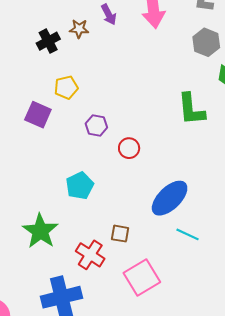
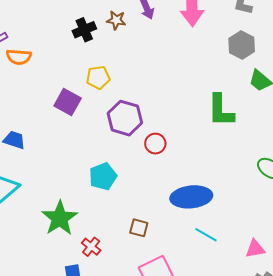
purple hexagon: (96, 125) -> (125, 118), size x1.6
blue ellipse: (170, 198) -> (191, 197), turned 33
red cross: (90, 255) -> (91, 247), moved, size x0.7

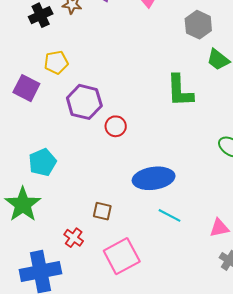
cyan pentagon: (103, 176) -> (43, 162), moved
red cross: (91, 247) -> (74, 238), moved

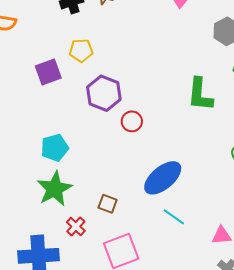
purple square: (26, 88) -> (48, 72), turned 36
blue ellipse: (154, 178) -> (163, 178), turned -39
green star: (23, 204) -> (55, 189), moved

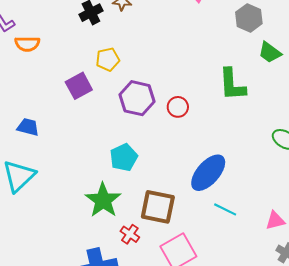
red circle: (132, 121) -> (178, 107), moved
cyan pentagon: (55, 148) -> (124, 157), moved
brown square: (108, 204) -> (158, 207), size x1.8

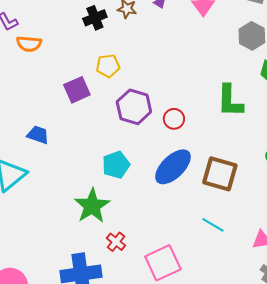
blue trapezoid: (28, 127) -> (38, 135), moved
blue ellipse: (208, 173) -> (173, 167), moved
brown square: (158, 207) -> (220, 174), moved

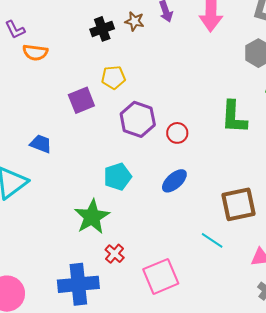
blue ellipse: (173, 167) -> (174, 181), size x0.7
brown square: (220, 174) -> (239, 204), moved, turned -30

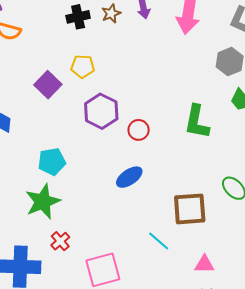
brown star: (135, 21) -> (111, 14), turned 30
purple square: (81, 100) -> (48, 85), turned -32
cyan pentagon: (118, 177) -> (52, 162), moved

